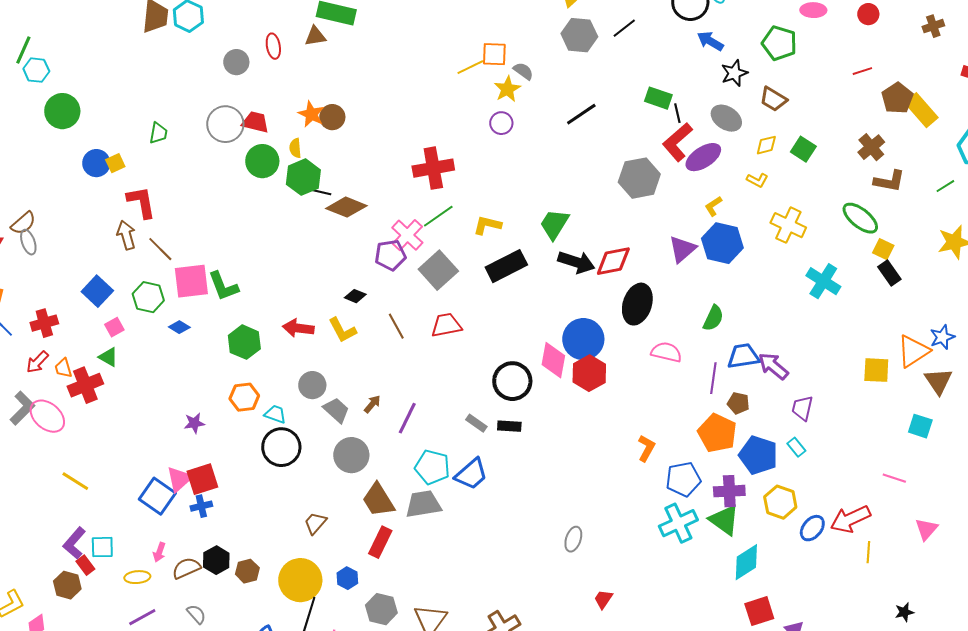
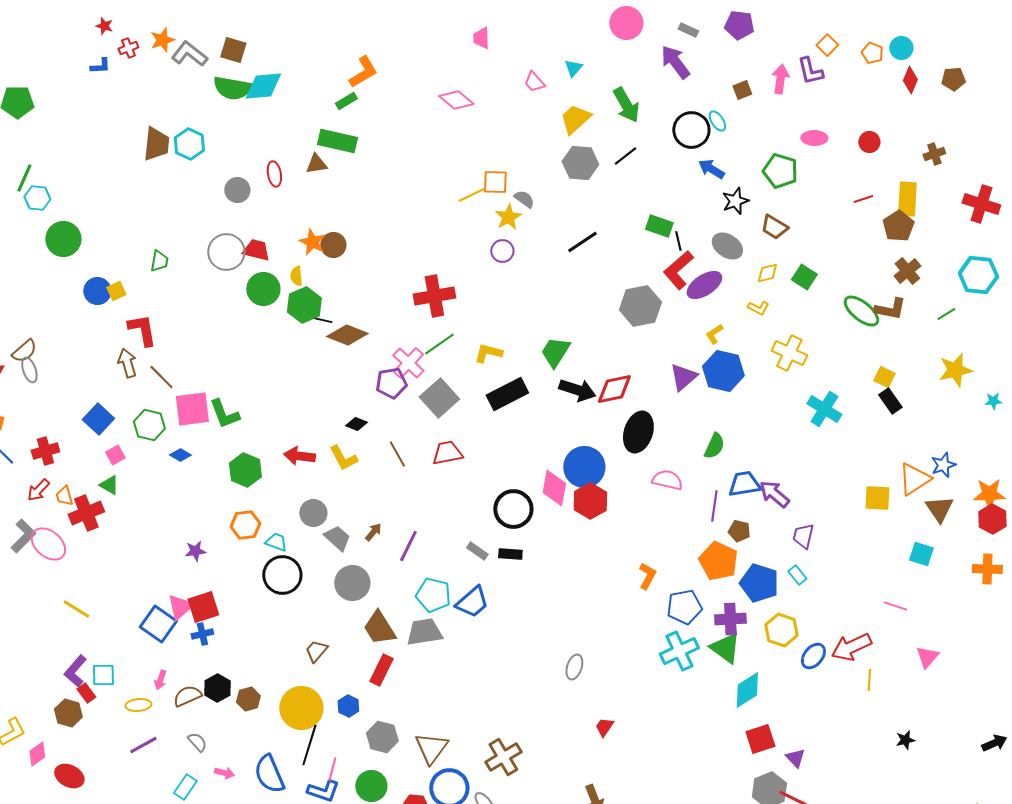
yellow rectangle: (921, 110) -> (907, 199), moved, turned 44
brown cross: (871, 147) -> (907, 271), moved
green ellipse: (860, 218) -> (861, 311), moved

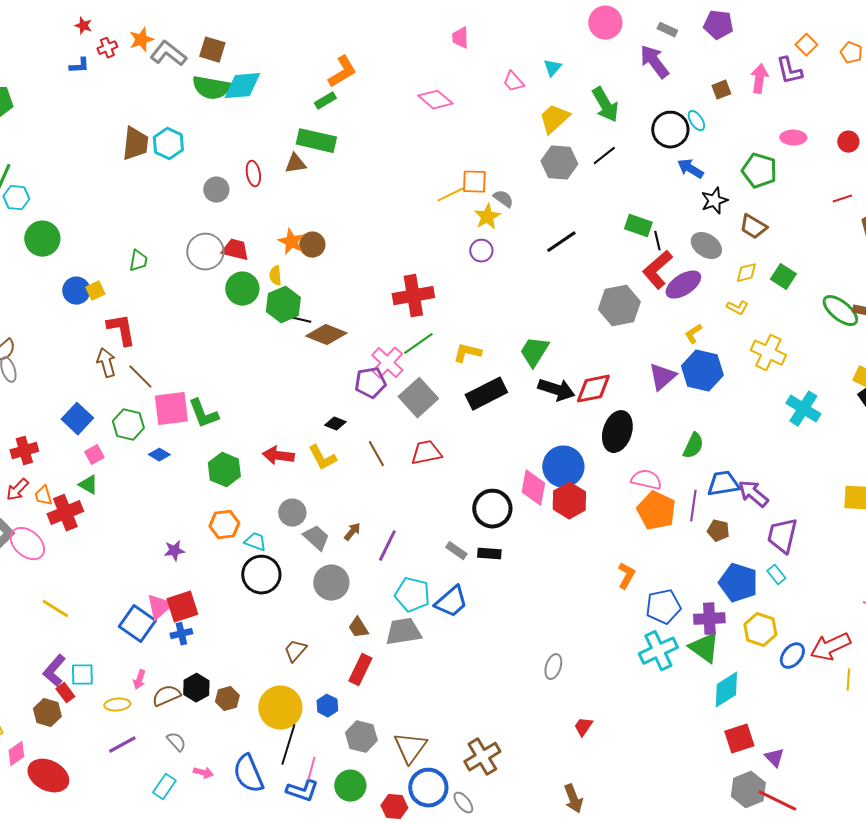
purple trapezoid: (803, 536) -> (782, 536), size x1.4
orange pentagon: (718, 561) -> (656, 511), moved
brown trapezoid: (379, 628) -> (358, 628), size x0.6
red ellipse: (69, 776) -> (48, 776), size x1.4

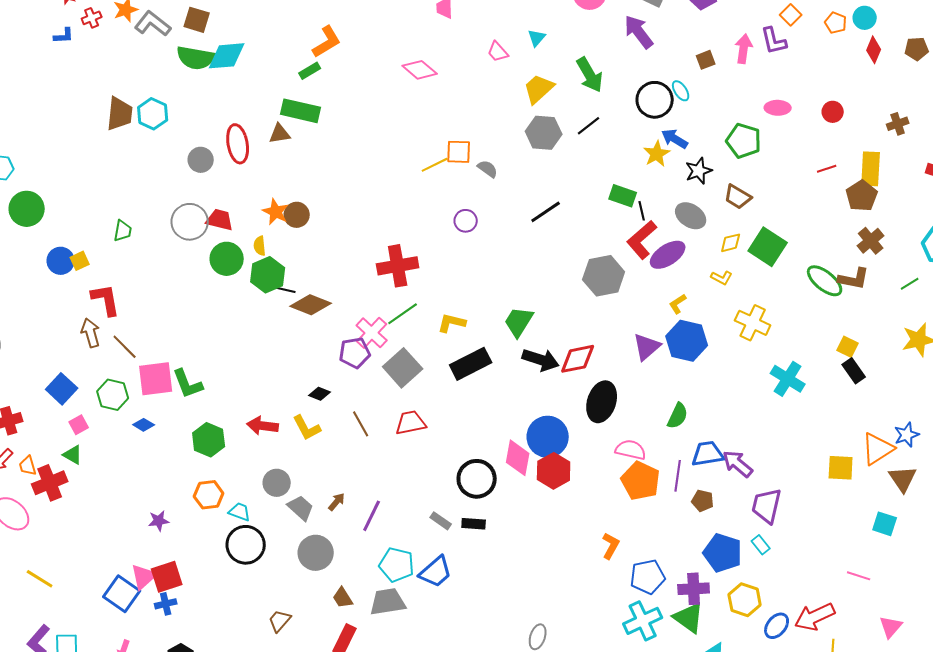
red ellipse: (253, 174) -> (238, 144), size x1.5
yellow star: (487, 217) -> (657, 154), moved
green square: (783, 277) -> (768, 247), size x1.5

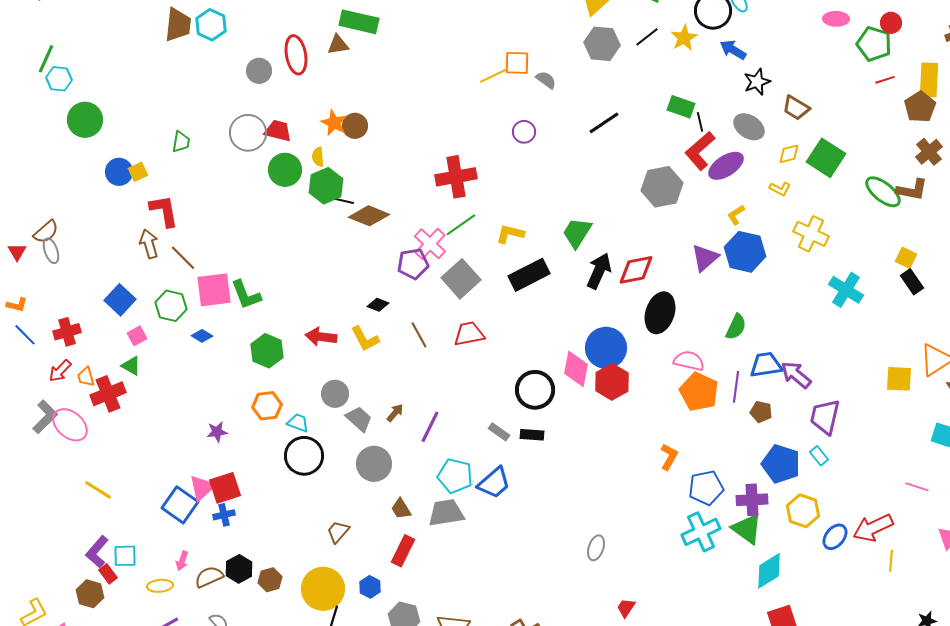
green pentagon: (744, 141) -> (874, 44), moved
yellow star: (657, 154) -> (684, 38), moved
black arrow: (541, 360) -> (599, 271), turned -84

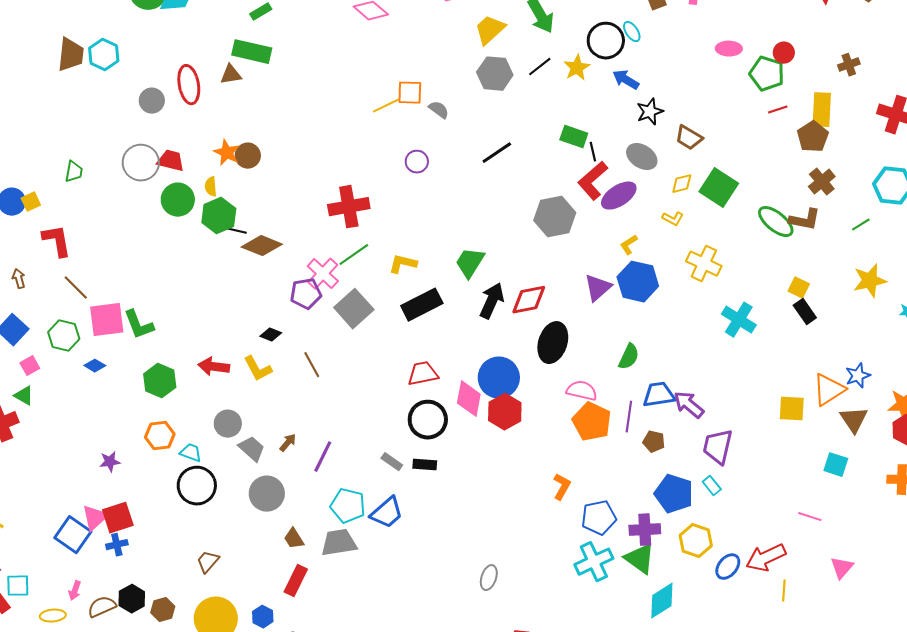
brown arrow: (149, 244) -> (19, 279), moved, size x0.7
red trapezoid: (469, 334) -> (423, 374), moved
brown trapezoid: (338, 532) -> (208, 562), moved

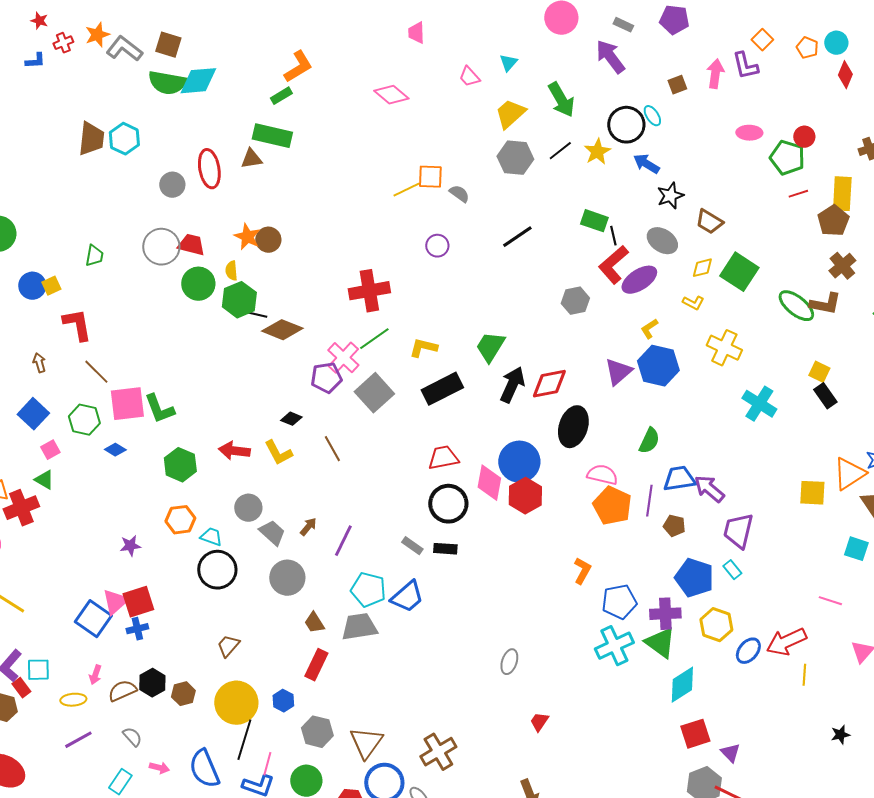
gray hexagon: (555, 217) -> (575, 301), size x0.7

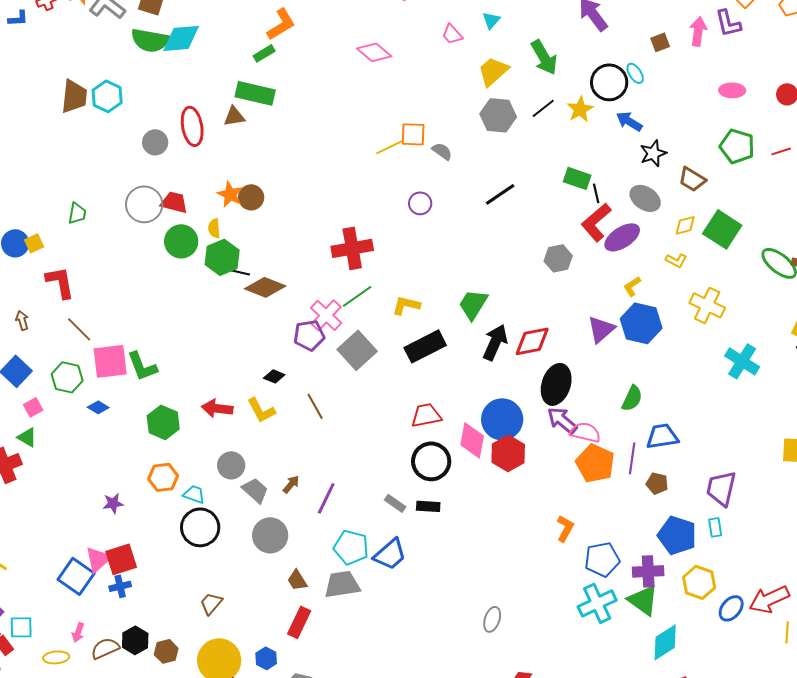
green pentagon: (787, 158) -> (737, 146), moved
purple arrow: (709, 489) -> (562, 420), moved
cyan rectangle: (732, 570) -> (715, 527), turned 30

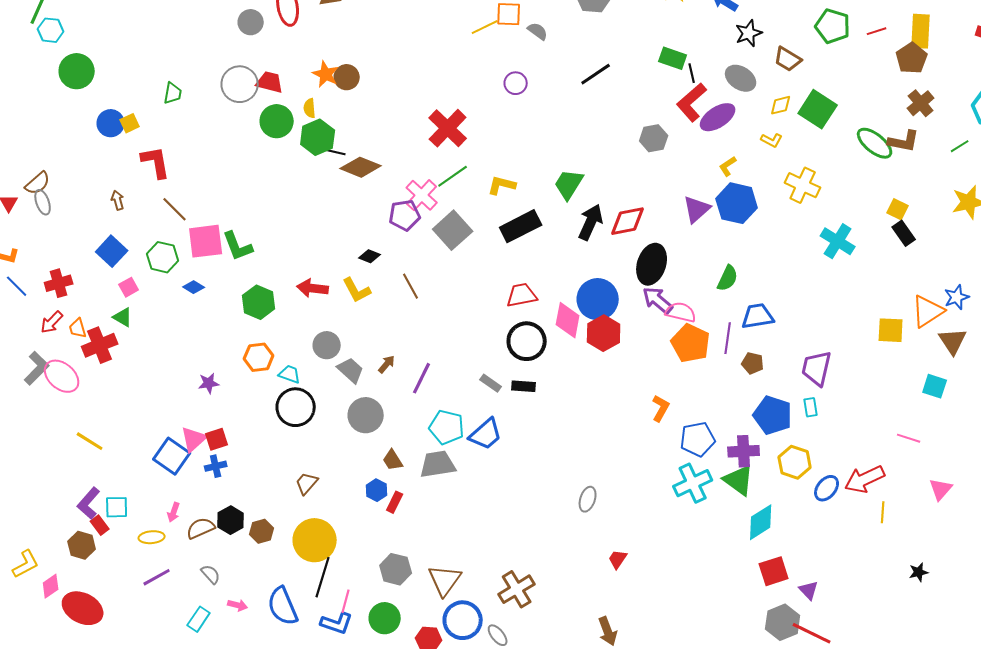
red cross: (352, 248) -> (448, 128), turned -36
red square: (121, 559) -> (217, 439), size x0.7
red rectangle: (299, 622) -> (395, 502), size x0.7
blue hexagon: (266, 658) -> (377, 490), moved

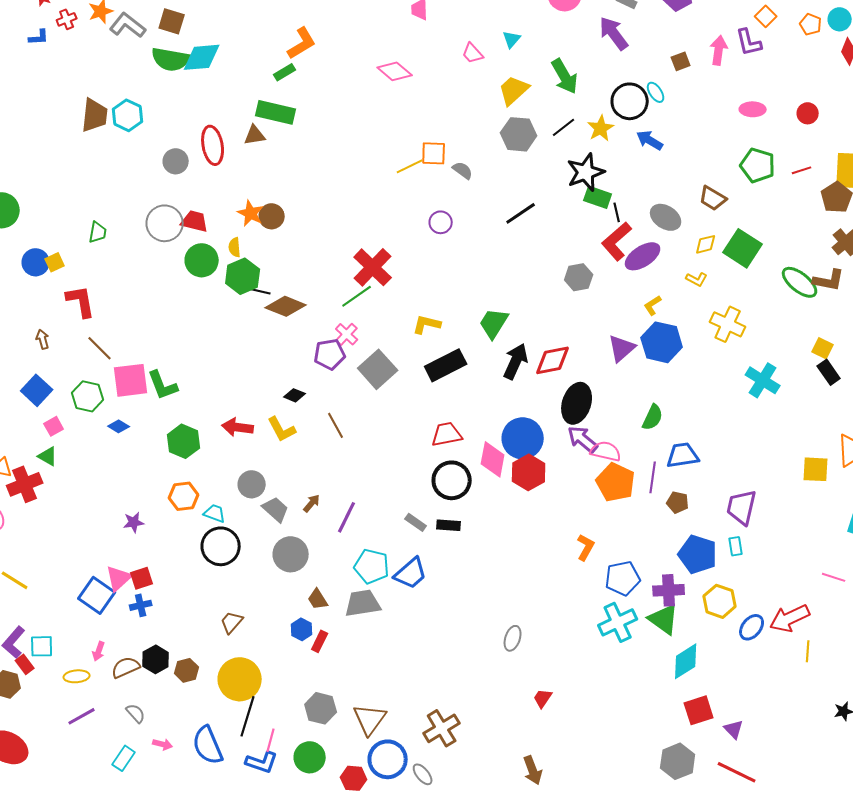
black star: (749, 33) -> (586, 172), moved, size x1.4
green line: (453, 176) -> (357, 296), moved
pink cross: (422, 195) -> (347, 334), size x0.7
gray hexagon: (783, 622) -> (678, 761), moved

